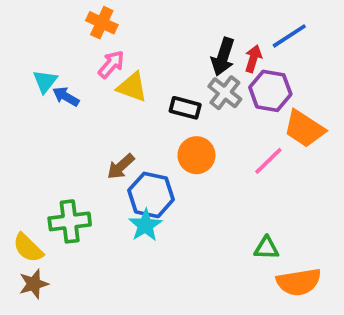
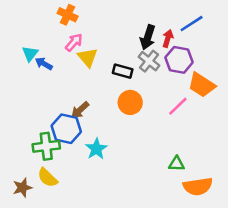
yellow triangle: (132, 87) -> (88, 57), turned 30
blue hexagon: (151, 195) -> (66, 129), moved
yellow semicircle: (28, 248) -> (48, 178), moved

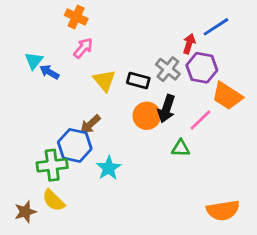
black arrow: (148, 37) -> (167, 109), moved
yellow triangle: (88, 57) -> (104, 80), moved
green triangle: (177, 164) -> (181, 148), moved

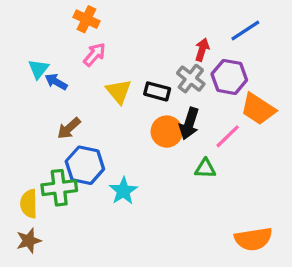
red arrow: (189, 44) -> (202, 50), moved
brown arrow: (90, 124) -> (69, 128), moved
yellow semicircle: (54, 200) -> (29, 204), moved, turned 45

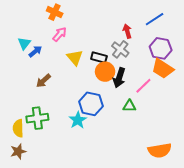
red arrow: (202, 50) -> (127, 31), turned -32
purple hexagon: (229, 77) -> (161, 48), moved
blue arrow: (56, 82) -> (35, 51), turned 112
orange circle: (167, 132) -> (105, 72), moved
blue hexagon: (85, 165) -> (91, 104), moved

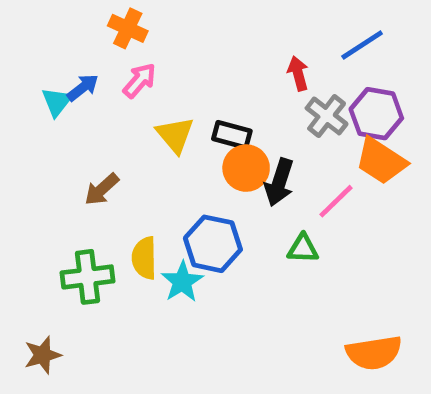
gray cross: (120, 49) -> (327, 116), moved
blue arrow: (35, 51) -> (83, 88), moved
yellow semicircle: (18, 128) -> (144, 258), moved

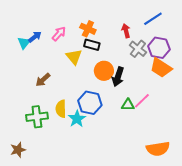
orange cross: (128, 28) -> (88, 29), moved
black rectangle: (232, 135) -> (92, 45), moved
pink line: (336, 201) -> (142, 101), moved

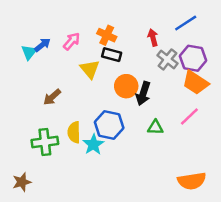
pink line: (142, 101) -> (189, 117), moved

